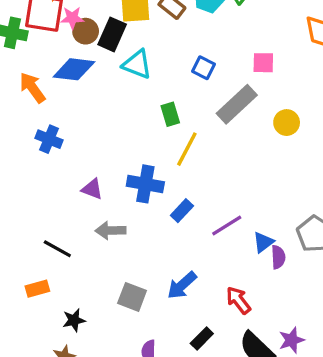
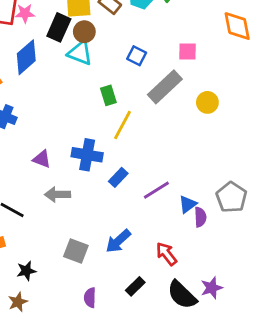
brown circle: (86, 31) -> (84, 32), moved
blue diamond: (74, 69) -> (26, 57), turned -48

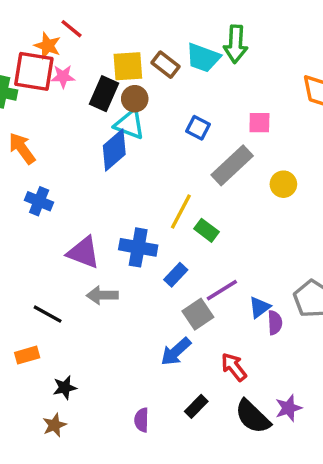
blue diamond: (26, 57) -> (114, 150), moved
green rectangle: (108, 95) -> (207, 230), moved, turned -36
purple triangle: (42, 159) -> (83, 253), size x1.5
gray square: (76, 251) -> (198, 314), moved, turned 35

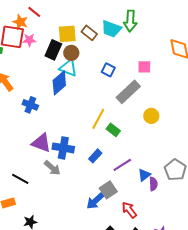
yellow circle: (283, 184) -> (151, 116), moved
blue cross: (39, 201) -> (30, 105), moved
blue cross: (138, 247) -> (63, 148), moved
gray arrow: (102, 295) -> (52, 168), turned -138
gray square: (198, 314) -> (108, 190), moved

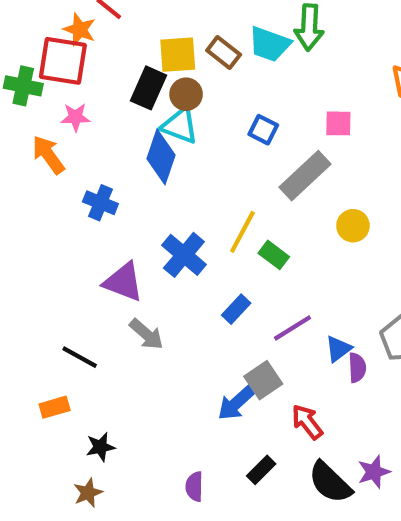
pink star: (29, 40) -> (75, 117), moved
blue diamond: (59, 83) -> (161, 157), turned -30
blue cross: (63, 148) -> (184, 255), moved, turned 30

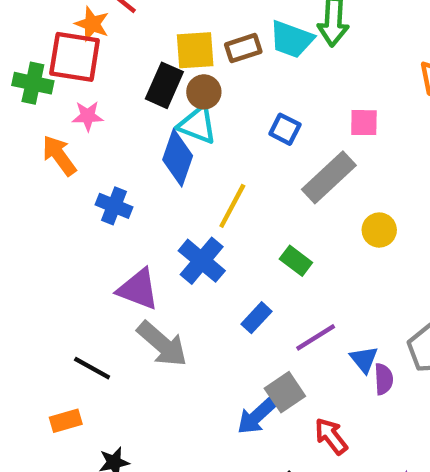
brown rectangle: (224, 52) -> (243, 48), turned -56
yellow line: (242, 232) -> (232, 206), moved
gray arrow: (146, 334) -> (162, 344), size x1.4
blue triangle: (338, 349) -> (364, 359), turned -32

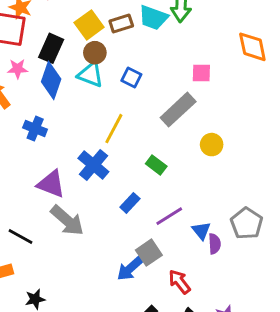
yellow square: (195, 50) -> (89, 25), turned -32
black rectangle: (164, 85) -> (51, 48), moved
blue square: (285, 129) -> (131, 77), moved
blue diamond: (178, 158) -> (51, 80), moved

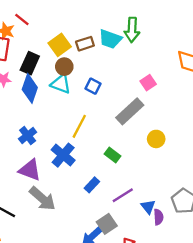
pink square: (201, 73) -> (148, 83), turned -35
blue cross: (35, 129) -> (28, 135), moved, turned 30

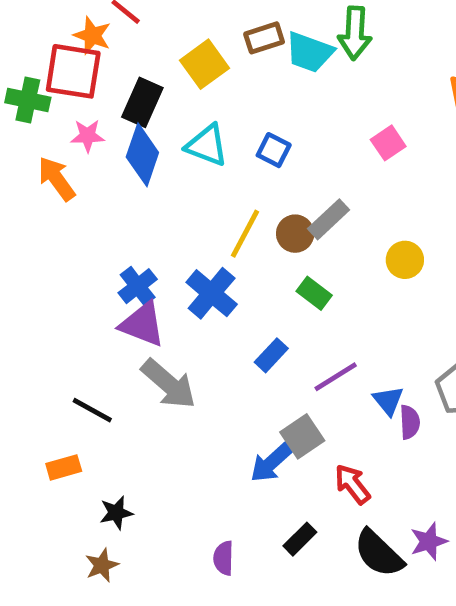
brown rectangle: (85, 44) -> (264, 38), moved
brown circle: (64, 67) -> (295, 234), moved
gray rectangle: (130, 111) -> (329, 219), moved, size x0.7
blue cross: (28, 135) -> (138, 286), moved

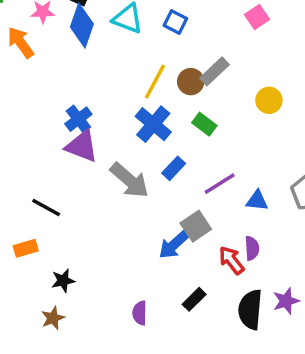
blue cross: (212, 293) -> (153, 124), moved
gray arrow: (169, 384) -> (129, 180), moved
blue triangle: (388, 401) -> (257, 201), turned -45
purple semicircle: (410, 422) -> (252, 248), moved
black semicircle: (379, 553) -> (250, 310), turned 51

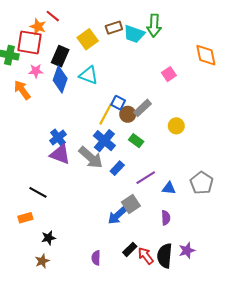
blue square: (175, 22) -> (118, 103), moved
gray arrow: (129, 180) -> (91, 158), moved
red arrow: (232, 260) -> (146, 256), moved

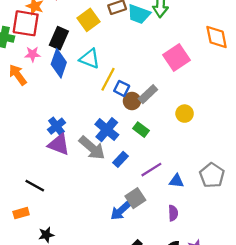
pink square: (169, 74) -> (177, 58), size x1.6
yellow line: (106, 114) -> (108, 79), moved

